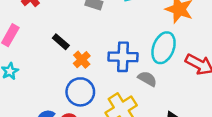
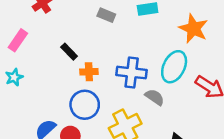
orange cross: (82, 60) -> (89, 72), turned 35

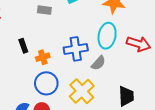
black rectangle: (69, 52) -> (23, 46), turned 40
gray semicircle: (155, 97) -> (98, 63), turned 112

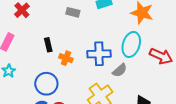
orange cross: (43, 57) -> (66, 58), turned 32
blue circle: (46, 83) -> (46, 84), moved

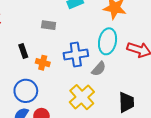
gray rectangle: (73, 12) -> (49, 25), moved

